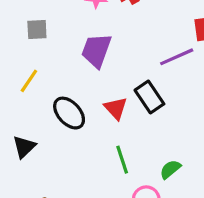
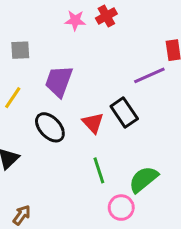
purple trapezoid: (96, 50) -> (59, 81), moved
green semicircle: (170, 169) -> (143, 179), size x1.5

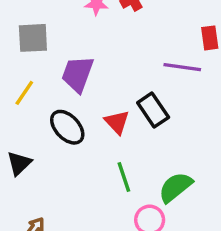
gray square: (20, 50) -> (33, 38), size x1.4
purple line: (149, 75) -> (182, 67), turned 32

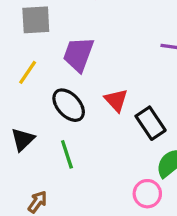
black rectangle: (153, 110) -> (151, 123), moved
green line: (124, 177) -> (67, 154), moved

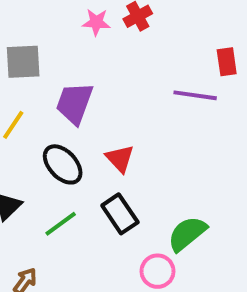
black rectangle: (151, 123) -> (120, 214), moved
green line: (67, 154) -> (61, 224), turned 72

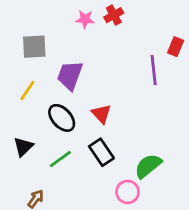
red rectangle: (227, 62) -> (176, 47), turned 30
purple line: (195, 95) -> (154, 70), turned 76

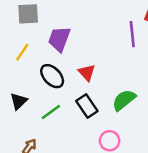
green semicircle: (148, 166) -> (124, 100), moved

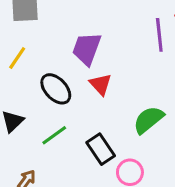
purple trapezoid: (59, 39) -> (87, 49), moved
black rectangle: (87, 106) -> (101, 149), moved

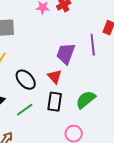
purple trapezoid: (87, 49) -> (66, 54), moved
black rectangle: (101, 149) -> (55, 102), moved, turned 42

